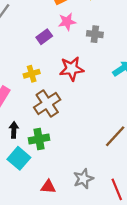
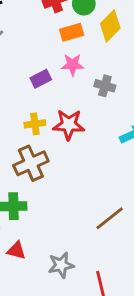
yellow cross: (32, 74) -> (35, 124), moved
red triangle: (48, 187) -> (16, 250), moved

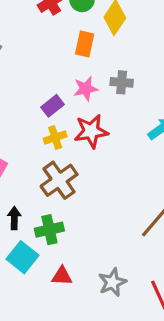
orange rectangle: (72, 32) -> (85, 44), moved, turned -50
pink star: (73, 65) -> (86, 89), moved
purple rectangle: (41, 79) -> (53, 106), moved

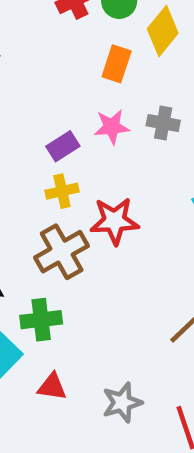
red star: (91, 131) -> (114, 221), moved

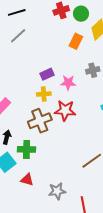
gray cross: (163, 123) -> (93, 70), turned -32
pink star: (112, 127) -> (68, 83), moved

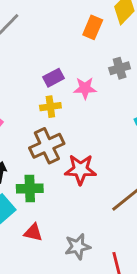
red star: (65, 110) -> (80, 169), moved

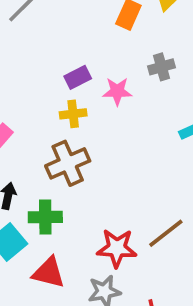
red star: (80, 169) -> (117, 248), moved
red triangle: (33, 232) -> (49, 273), size x1.4

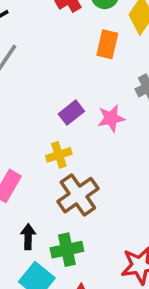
yellow cross: (73, 114) -> (59, 155), moved

